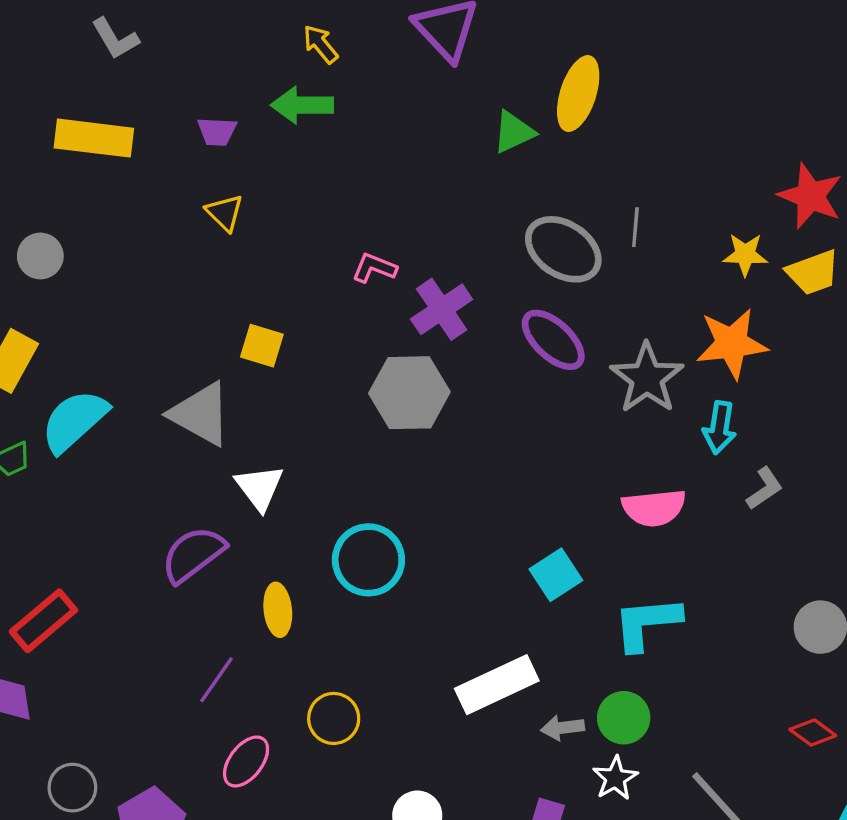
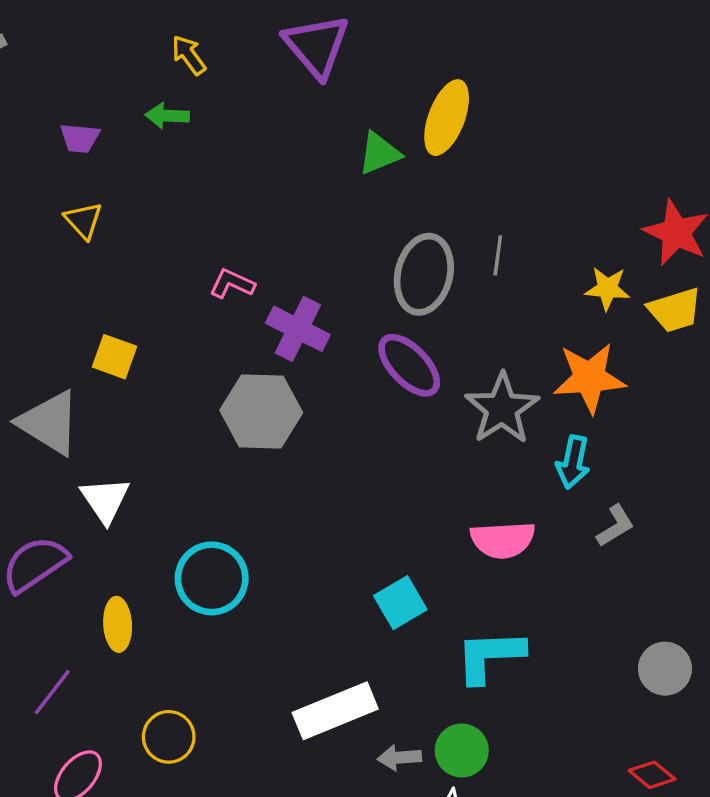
green arrow: (302, 105) -> (167, 116), size x0.7
gray ellipse: (563, 249) -> (424, 274), turned 68
purple cross: (442, 309) -> (298, 329), turned -32

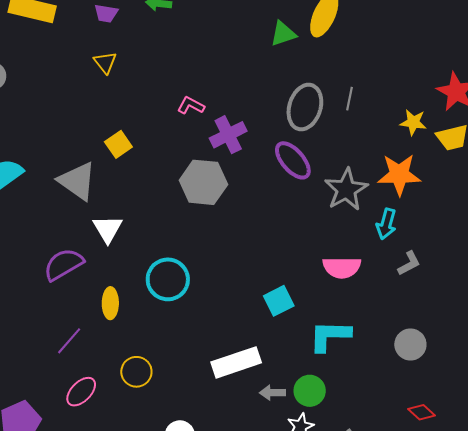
purple cross: (298, 329) -> (228, 135), turned 33
yellow square: (115, 357) -> (118, 144), turned 32
gray circle: (665, 669) -> (410, 345), moved

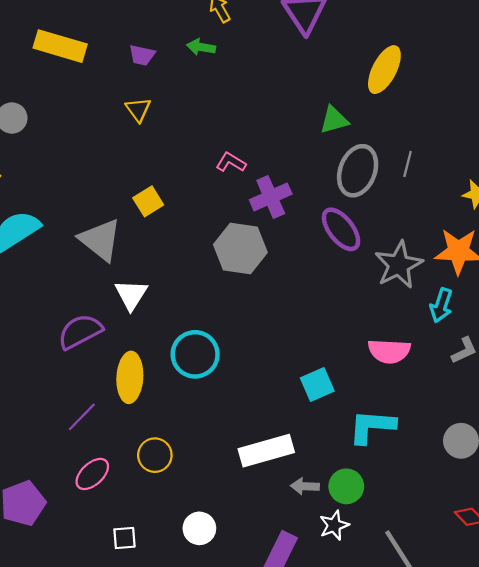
green triangle: (283, 34) -> (334, 120), moved
yellow ellipse: (110, 303) -> (130, 377), size x1.4

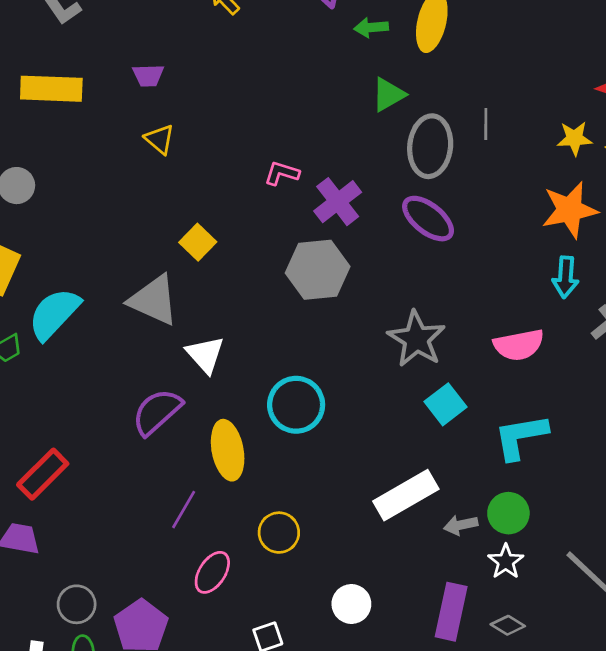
green arrow: (201, 47) -> (371, 28), moved
gray star: (399, 265) -> (417, 339), moved

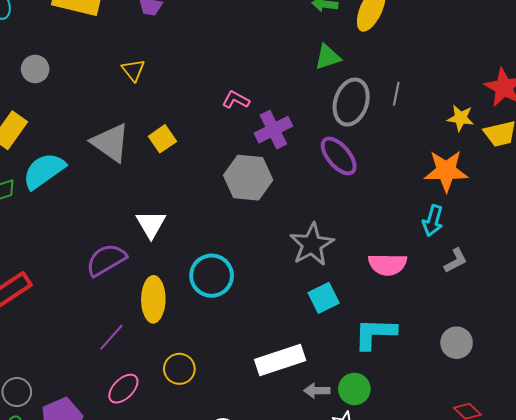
yellow triangle: (160, 139) -> (133, 70), moved
gray triangle: (154, 300) -> (111, 143), moved

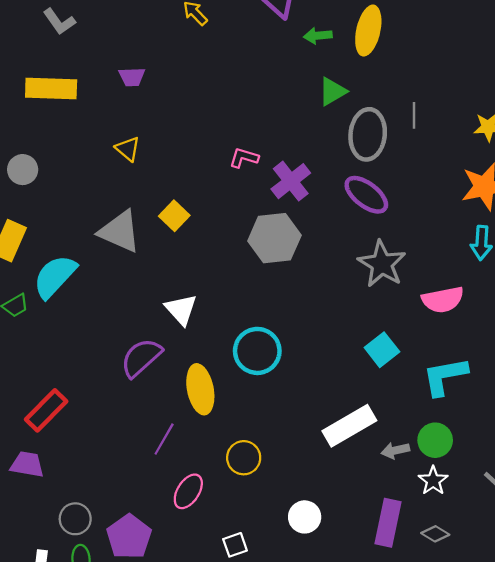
gray star: (312, 244) -> (382, 264), moved

